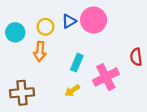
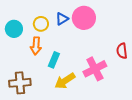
cyan rectangle: (77, 63) -> (54, 60), moved
yellow arrow: (72, 91) -> (65, 81), size x1.5

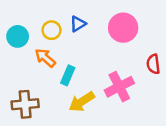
pink circle: (84, 18) -> (123, 28), moved
orange arrow: (36, 46) -> (45, 58), turned 126

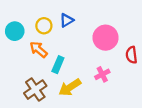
pink circle: (123, 28) -> (106, 38), moved
pink cross: (119, 87) -> (102, 74), size x0.6
brown cross: (25, 104) -> (35, 90), moved, turned -30

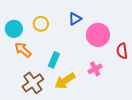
blue triangle: (67, 20) -> (75, 19), moved
orange arrow: (39, 50) -> (23, 50), moved

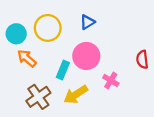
yellow circle: (41, 24) -> (48, 28), size x1.5
pink circle: (98, 35) -> (86, 56), moved
pink cross: (95, 69) -> (111, 81), turned -32

